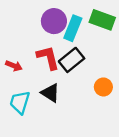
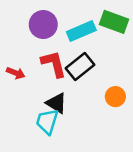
purple circle: (54, 21) -> (43, 24), moved
cyan rectangle: (73, 28) -> (81, 31), turned 45
cyan trapezoid: (20, 102) -> (47, 122), moved

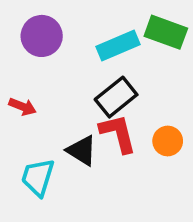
purple circle: (43, 24) -> (42, 36), moved
red L-shape: (54, 64) -> (118, 133), moved
cyan trapezoid: (47, 122) -> (38, 177), moved

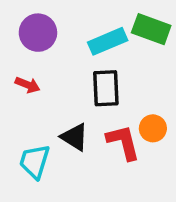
black rectangle: (116, 97) -> (106, 88), turned -54
red arrow: (23, 107) -> (28, 85), moved
red L-shape: (118, 133) -> (123, 142), moved

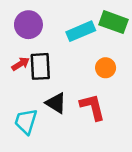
red arrow: (28, 85) -> (21, 64), turned -54
black rectangle: (106, 88) -> (40, 66), moved
orange circle: (153, 128) -> (106, 68), moved

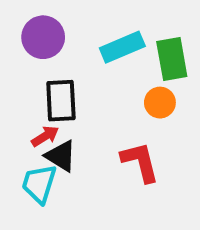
green rectangle: (113, 22) -> (172, 59), moved, turned 60
red arrow: (21, 64) -> (45, 136), moved
black triangle: (56, 103) -> (61, 156), moved

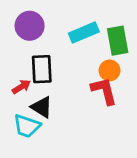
red arrow: (45, 136) -> (21, 87), moved
red L-shape: (140, 162) -> (104, 91), moved
cyan trapezoid: (39, 184) -> (27, 126), turned -88

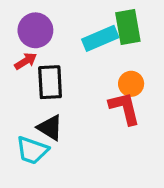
green rectangle: (118, 41) -> (128, 27), moved
red arrow: (21, 87) -> (26, 61), moved

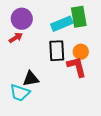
black rectangle: (50, 82) -> (57, 51), moved
black triangle: (50, 128) -> (31, 79), turned -42

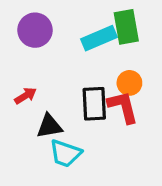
red arrow: (16, 38) -> (25, 96), moved
black rectangle: (57, 51) -> (94, 104), moved
cyan trapezoid: (20, 93) -> (65, 153), moved

